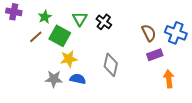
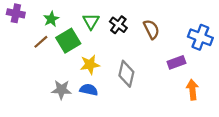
brown semicircle: (149, 33) -> (151, 29), moved
green square: (60, 36) -> (68, 41), turned 30
yellow star: (69, 59) -> (90, 65), moved

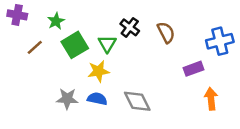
green triangle: (91, 21) -> (107, 44), moved
blue cross: (200, 37) -> (220, 41), turned -35
brown line: (41, 42) -> (35, 47), moved
gray diamond: (126, 74) -> (137, 101), moved, turned -40

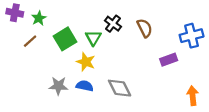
green star: (56, 21) -> (39, 18), moved
yellow star: (98, 71) -> (86, 62), turned 30
orange arrow: (211, 99) -> (193, 96), moved

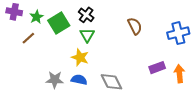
black cross: (113, 24) -> (86, 15), moved
green square: (65, 39) -> (59, 23), moved
purple rectangle: (169, 60) -> (157, 68), moved
orange arrow: (193, 96) -> (179, 74), moved

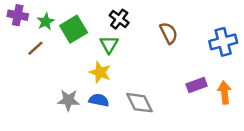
black cross: (86, 15) -> (119, 19), moved

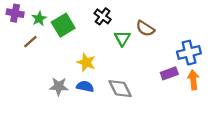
brown semicircle: (169, 33) -> (145, 28), turned 150
blue cross: (223, 42) -> (189, 53), moved
green triangle: (109, 44) -> (122, 38), moved

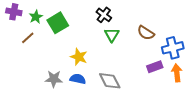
black cross: (103, 16) -> (104, 15), moved
brown semicircle: (145, 28) -> (146, 33), moved

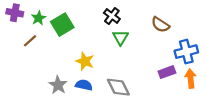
brown semicircle: (146, 33) -> (160, 25), moved
gray star: (54, 79) -> (58, 85), turned 30

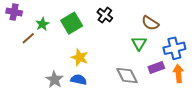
green star: (39, 18) -> (42, 24), moved
green square: (62, 25) -> (72, 23), moved
green triangle: (121, 38) -> (139, 43), moved
gray diamond: (118, 87) -> (127, 76), moved

